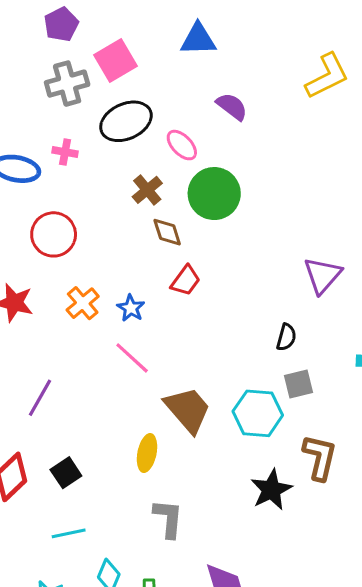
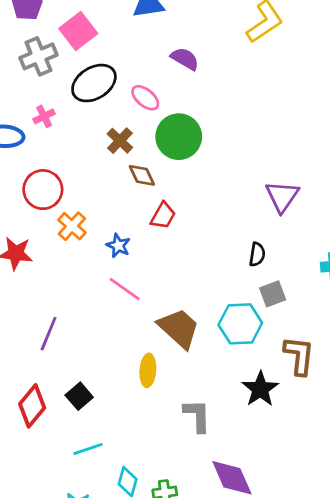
pink cross: (65, 152) -> (44, 116), turned -30
orange cross: (83, 303) -> (72, 226), moved
gray L-shape: (168, 519) -> (197, 416), moved

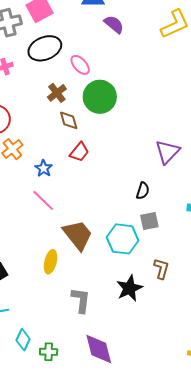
purple semicircle: (185, 59) -> (114, 24), moved
brown L-shape: (299, 356) -> (161, 269), size x0.7

